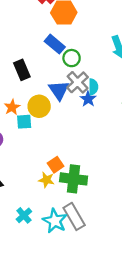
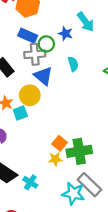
gray cross: (78, 82) -> (35, 54), moved, turned -36
blue star: (88, 99) -> (66, 34), moved
cyan cross: (24, 215) -> (30, 182), moved

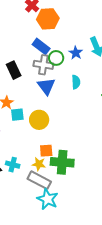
yellow circle: (30, 95) -> (39, 120), moved
orange square: (60, 143) -> (46, 151), turned 32
cyan cross: (30, 182) -> (13, 165), moved, turned -32
gray rectangle: (89, 185) -> (39, 180), moved, turned -30

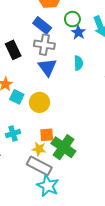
green circle: (56, 58) -> (72, 19), moved
cyan square: (17, 115) -> (17, 97), turned 32
green cross: (62, 162) -> (63, 147), turned 30
cyan cross: (13, 165) -> (13, 133), moved, turned -32

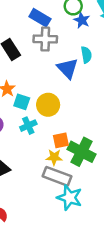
blue triangle: (47, 67) -> (68, 68), moved
cyan cross: (13, 133) -> (28, 126), moved

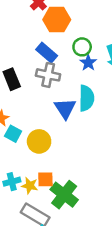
cyan semicircle: (86, 55) -> (86, 98), size x1.5
cyan cross: (28, 126) -> (12, 182), moved
yellow star: (54, 157) -> (30, 186), moved

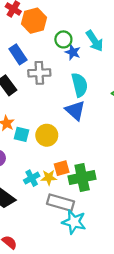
blue rectangle: (47, 53) -> (18, 54), moved, turned 30
blue triangle: (65, 108) -> (75, 111), moved
green cross: (64, 195) -> (82, 178), turned -35

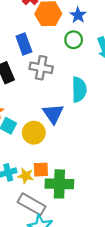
blue star: (73, 52) -> (78, 15), moved
blue triangle: (75, 111) -> (53, 114), moved

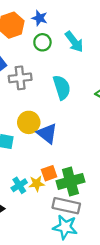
blue triangle: (53, 114) -> (47, 133), moved
yellow circle: (34, 133) -> (29, 122), moved
gray rectangle: (32, 204) -> (66, 206), moved

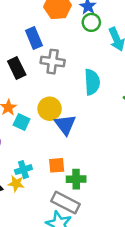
green circle: (42, 42) -> (91, 22), moved
green cross: (70, 181) -> (76, 179), size x0.7
yellow star: (37, 184) -> (16, 184), moved

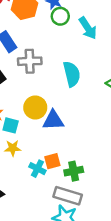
blue triangle: (65, 125) -> (53, 120), turned -45
cyan cross: (23, 170) -> (37, 169), moved, turned -35
yellow star: (16, 184) -> (13, 148), moved

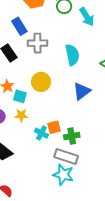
blue triangle: (53, 120) -> (82, 91), moved, turned -36

